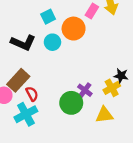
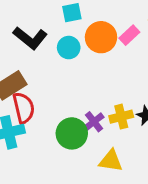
pink rectangle: (92, 11) -> (129, 35), moved
yellow cross: (112, 88) -> (121, 117), moved
red semicircle: (32, 94) -> (24, 108), size x1.5

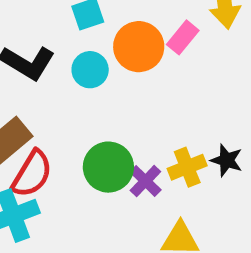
red semicircle: (24, 108) -> (32, 174), turned 52
green circle: (72, 133) -> (108, 167), moved

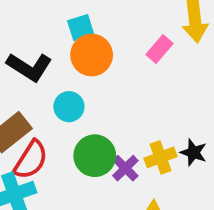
orange circle: (139, 47) -> (92, 55), moved
cyan circle: (90, 70) -> (69, 107), moved

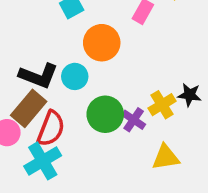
orange circle: (92, 55) -> (102, 43), moved
black L-shape: (29, 67) -> (39, 76), moved

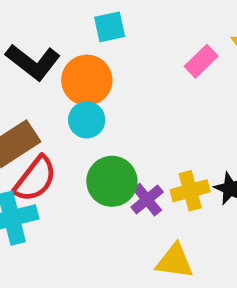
orange circle: (102, 43) -> (87, 80), moved
black L-shape: (39, 76) -> (33, 62), moved

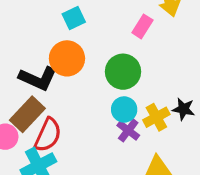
black L-shape: (33, 62) -> (38, 78), moved
cyan circle: (87, 120) -> (124, 109), moved
green circle: (112, 181) -> (123, 72), moved

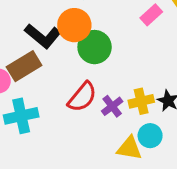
green circle: (123, 72) -> (95, 47), moved
cyan circle: (124, 109) -> (150, 136), moved
red semicircle: (48, 135) -> (82, 97), moved

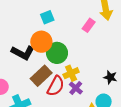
brown rectangle: (24, 66) -> (41, 76), moved
yellow cross: (141, 101) -> (71, 73), moved

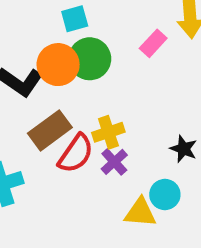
green circle: (57, 53) -> (90, 59), moved

